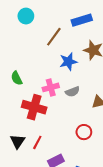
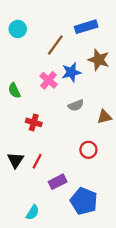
cyan circle: (26, 16) -> (18, 29), moved
pink cross: (51, 87) -> (49, 80), moved, turned -35
red cross: (34, 107) -> (34, 122), size x0.6

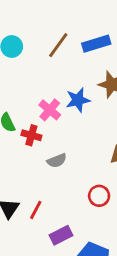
brown line: (55, 45) -> (58, 45), moved
gray semicircle: (76, 105) -> (57, 161), moved
red cross: (34, 122) -> (31, 135), moved

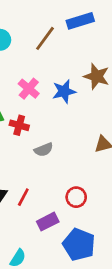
blue rectangle: (96, 44) -> (80, 21), moved
pink cross: (50, 110) -> (29, 89), moved
red circle: (99, 196) -> (76, 197), moved

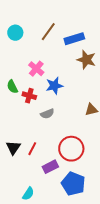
blue rectangle: (80, 21) -> (74, 39), moved
blue star: (64, 91) -> (54, 86), moved
red circle: (76, 197) -> (71, 149), size x1.6

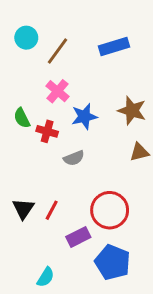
brown line: (48, 32) -> (58, 51), moved
brown star: (86, 60) -> (132, 111), moved

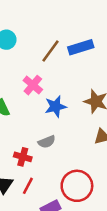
brown line: (58, 51) -> (50, 51), moved
red cross: (47, 131) -> (23, 157), moved

